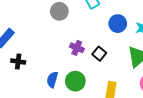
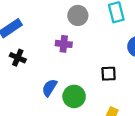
purple cross: (77, 48) -> (64, 44), moved, turned -32
black square: (99, 54) -> (109, 74), turned 32

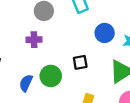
green circle: (74, 96) -> (51, 76), moved

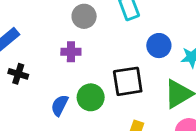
black square: (80, 62) -> (128, 81), size x1.6

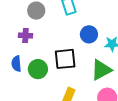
blue semicircle: (60, 105) -> (16, 64), moved, turned -35

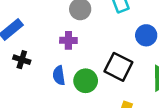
black square: (65, 59) -> (118, 67), turned 35

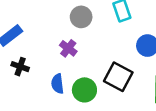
purple cross: (68, 40) -> (68, 48), turned 35

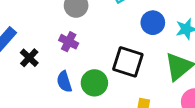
black cross: (20, 67) -> (29, 58), moved, turned 35

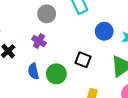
black square: (128, 62) -> (83, 60), size x0.7

